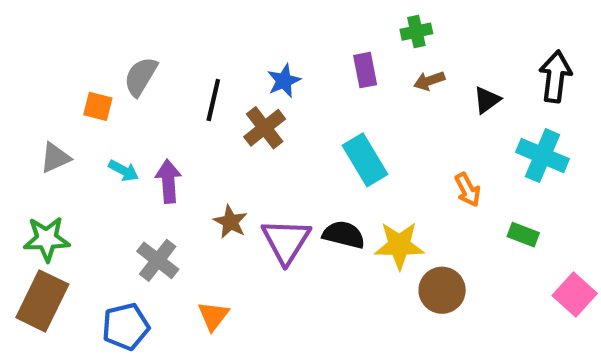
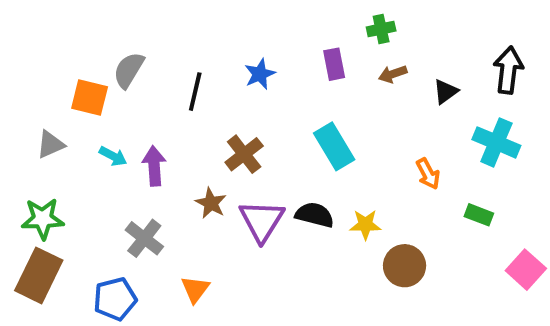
orange square: (98, 106) -> (90, 97), size x1.4
brown cross: (265, 128) -> (244, 154), moved
yellow star: (399, 245) -> (365, 225), size x0.7

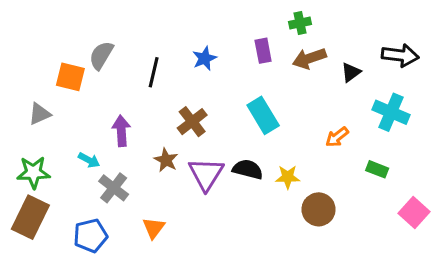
black arrow: (508, 70) -> (400, 55), turned 90
brown arrow: (393, 74) -> (309, 58), size x1.5
cyan arrow: (113, 156) -> (89, 160), moved
orange arrow: (428, 174) -> (337, 137), turned 80

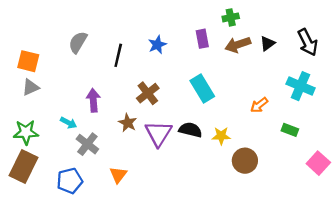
black arrow: (400, 55) -> (308, 42), turned 56
black triangle: (351, 72) -> (267, 43), moved
orange square: (70, 77) -> (28, 61), moved

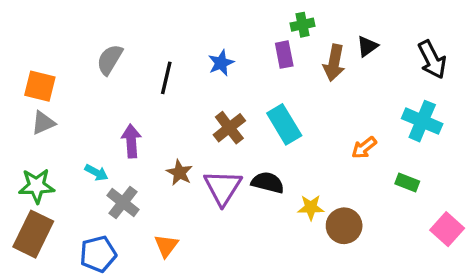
green cross: (231, 17) -> (302, 25), moved
black triangle: (267, 43) -> (367, 46), moved
brown arrow: (238, 45) -> (334, 63), turned -60
brown cross: (148, 93) -> (229, 128), moved
yellow star: (221, 136) -> (311, 207), moved

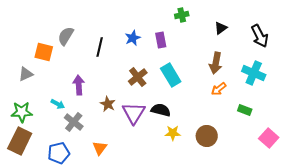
purple rectangle: (284, 55) -> (161, 40), moved
brown arrow: (334, 63) -> (216, 63), moved
orange square: (40, 86) -> (44, 52), moved
yellow star: (311, 207) -> (173, 133), moved

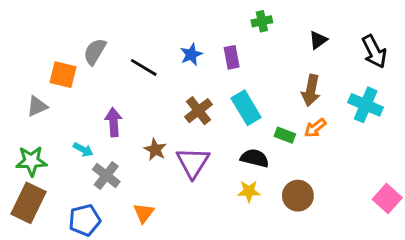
black line: (100, 47) -> (144, 67), turned -72
black semicircle: (161, 110) -> (255, 158), moved
green rectangle: (245, 110) -> (285, 135), moved

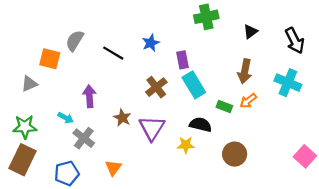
green cross: (262, 21) -> (206, 17), size x1.5
purple rectangle: (232, 57) -> (182, 60), moved
yellow star: (249, 191) -> (186, 145), moved

